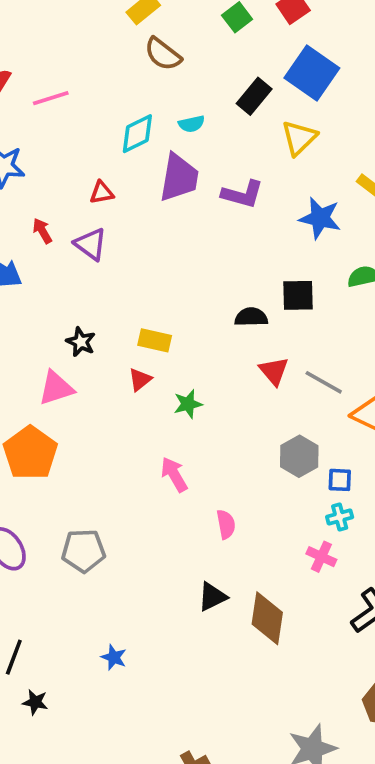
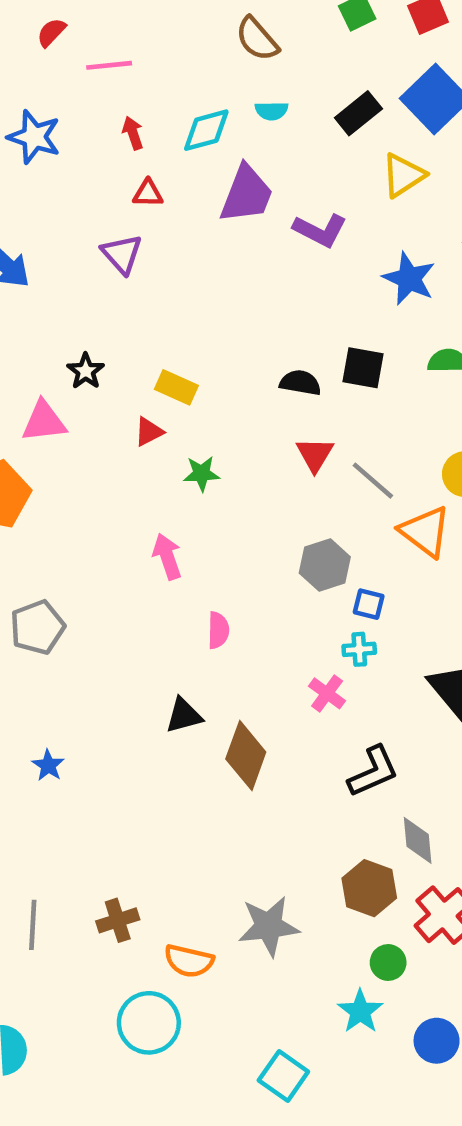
cyan semicircle: (192, 124) -> (272, 111), moved
red arrow: (42, 231) -> (133, 133), moved
gray pentagon: (83, 551) -> (37, 627), turned -30

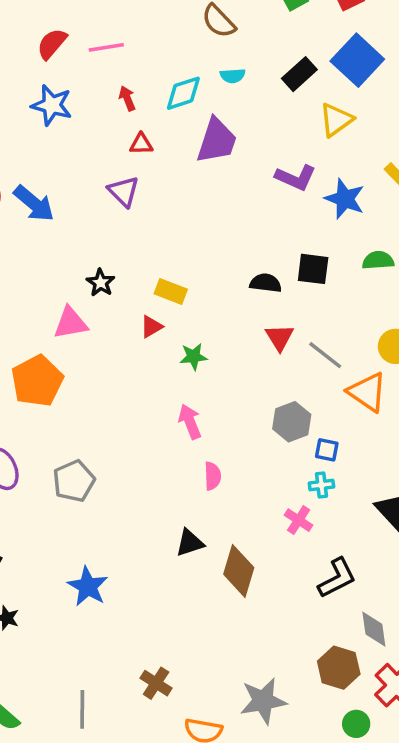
red semicircle: (51, 32) -> (52, 44), moved, size x1.4
purple L-shape: (320, 230) -> (296, 178), moved
pink arrow: (167, 556) -> (190, 422), moved
blue star: (48, 765) -> (88, 586), size x1.6
brown cross: (118, 920) -> (156, 683), moved, turned -36

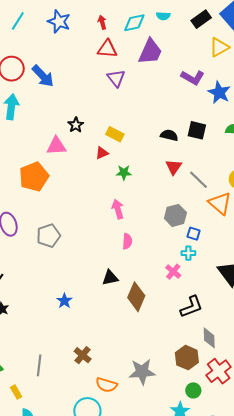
red triangle: (141, 144) -> (107, 49), size x1.5
purple triangle: (124, 191) -> (116, 78), moved
blue star: (88, 586) -> (64, 301), moved, size x0.7

